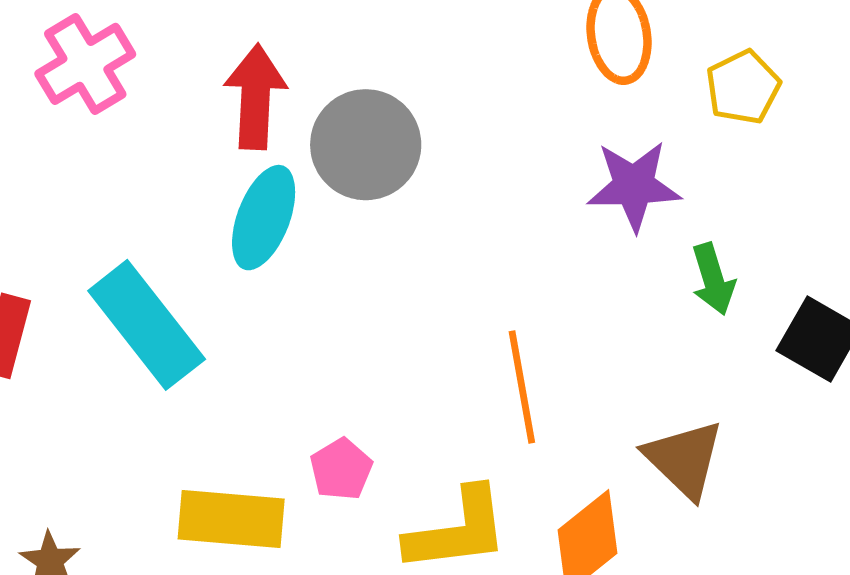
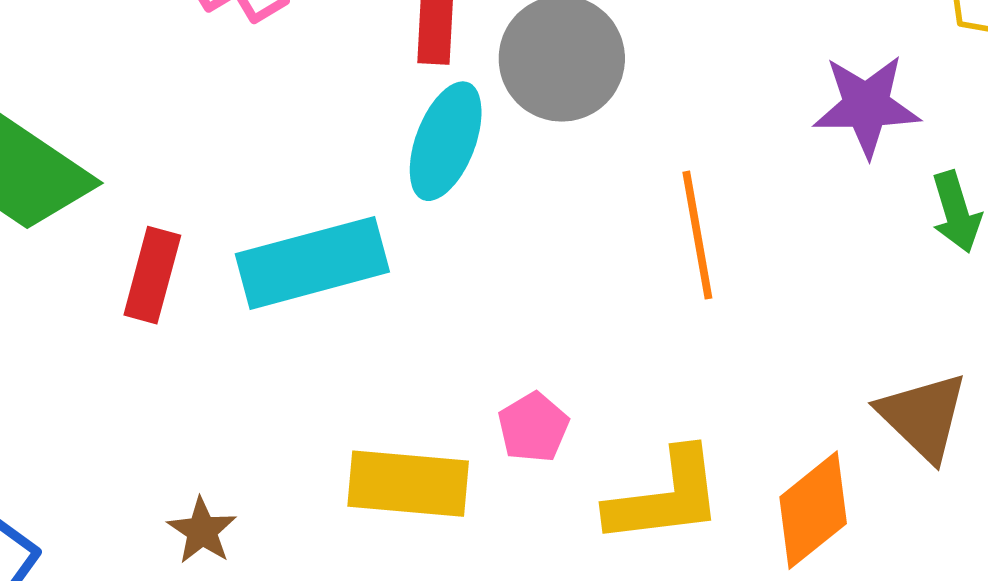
cyan rectangle: (147, 325) -> (312, 263), turned -67
orange line: (522, 387) -> (697, 235), moved

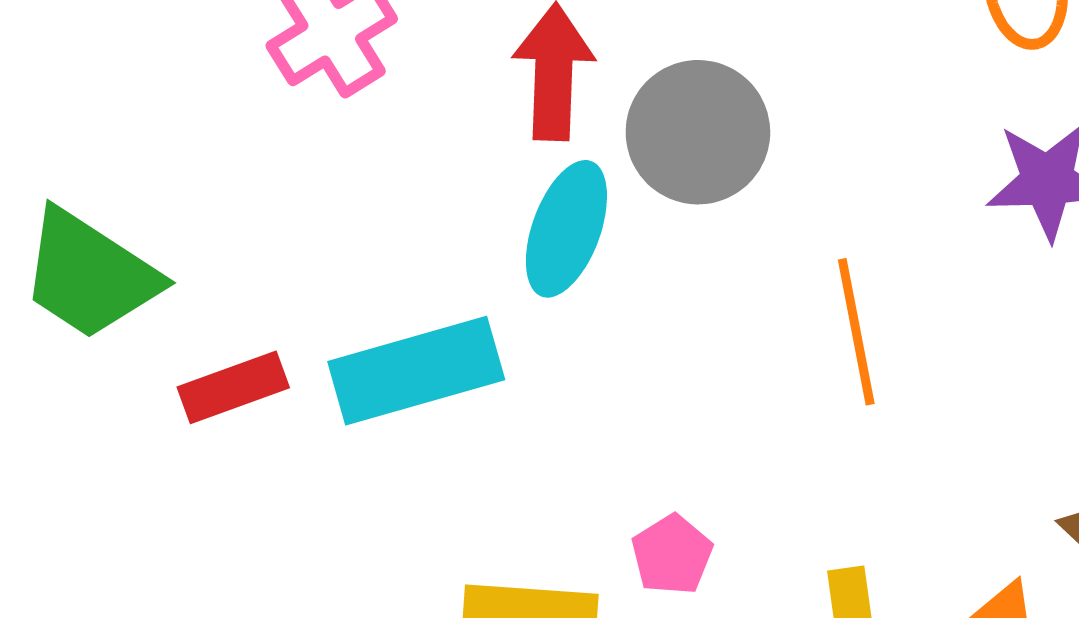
red rectangle: (152, 275) -> (233, 387), turned 56

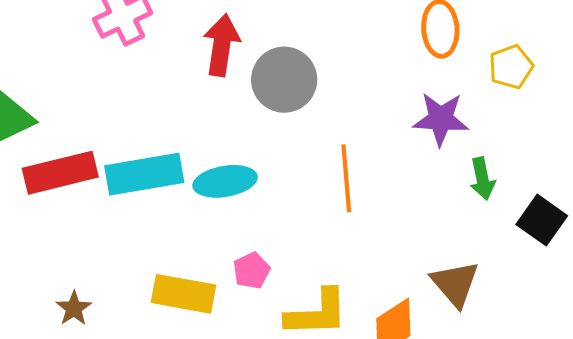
cyan ellipse: (566, 229) -> (225, 181), moved, turned 54
red rectangle: (233, 387) -> (60, 173), size x1.5

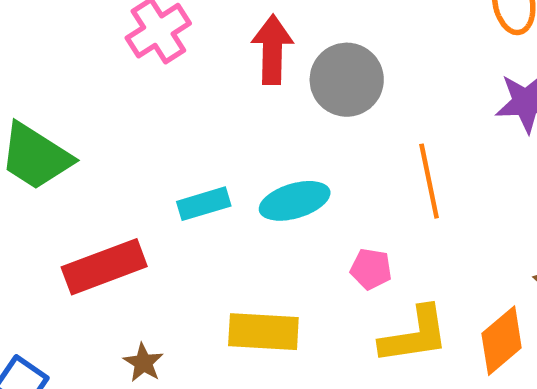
red rectangle: (60, 173) -> (104, 267), moved
cyan rectangle: (144, 174) -> (204, 204), size x0.6
pink pentagon: (251, 270) -> (371, 269), moved, turned -30

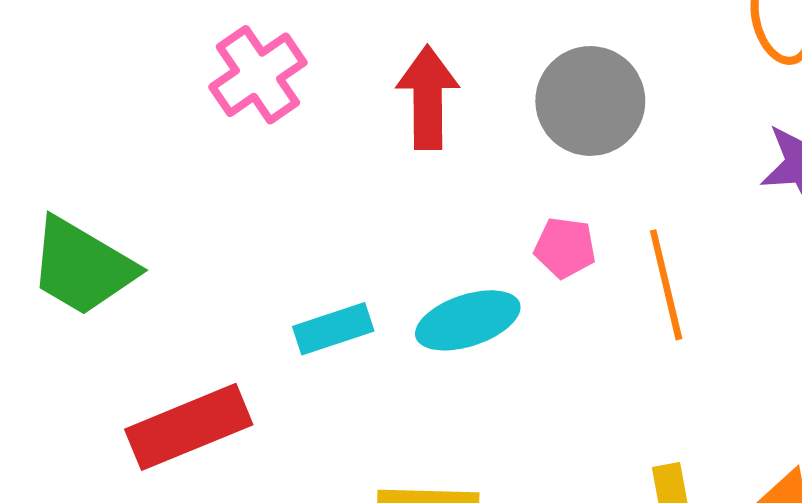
gray circle: (347, 80) -> (590, 101), moved
pink pentagon: (371, 269) -> (565, 248), moved

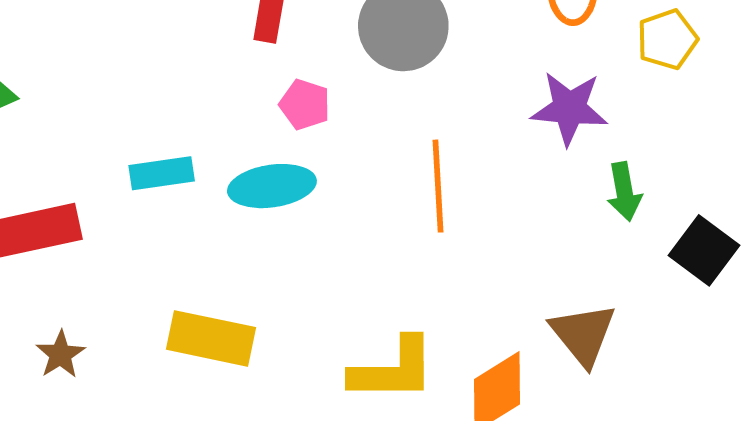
pink pentagon: (565, 248) -> (305, 105), moved

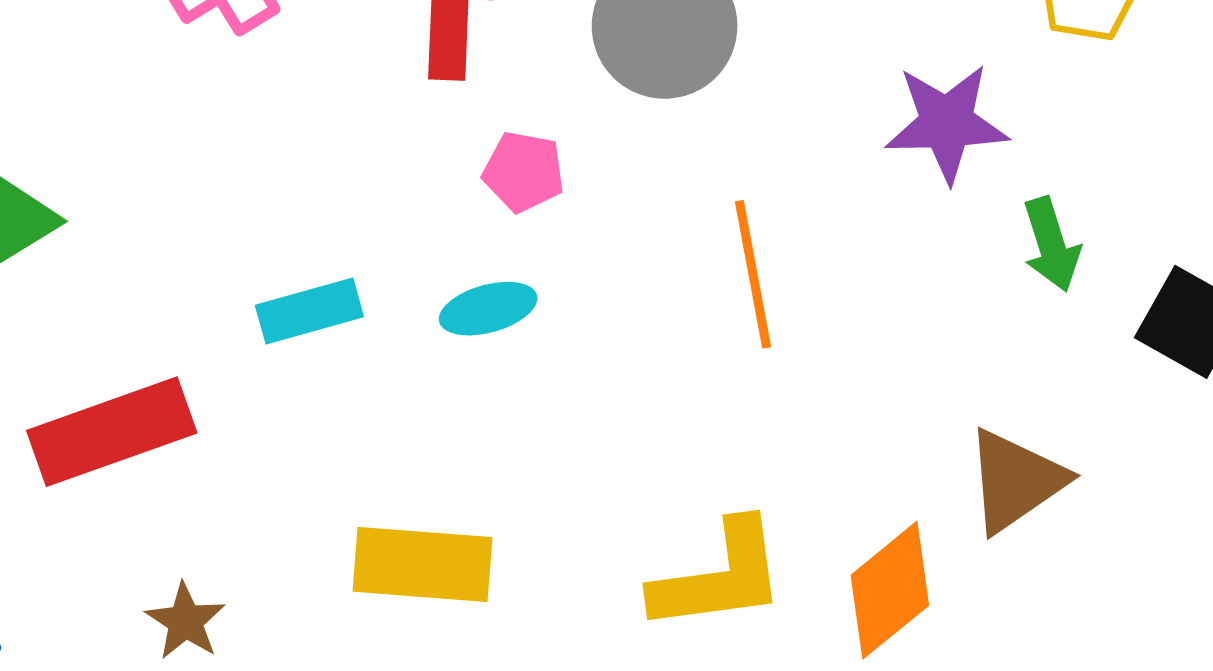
cyan ellipse: (272, 186) -> (488, 309), size x0.7
brown triangle: (583, 334) -> (1015, 481), turned 42

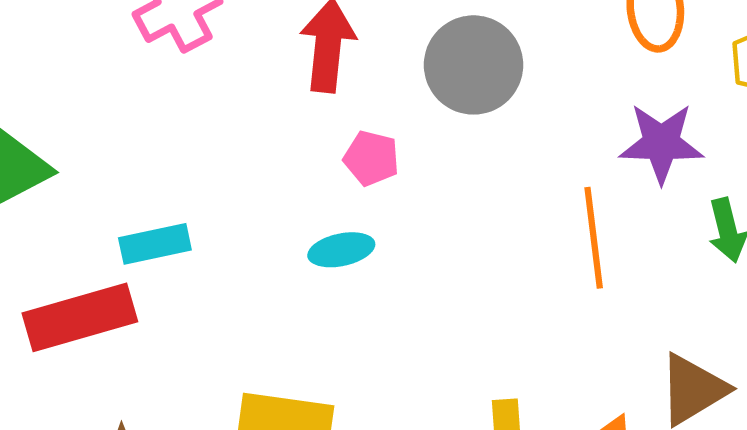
orange line: (753, 274) -> (594, 238), moved
cyan rectangle: (309, 311) -> (155, 244), moved

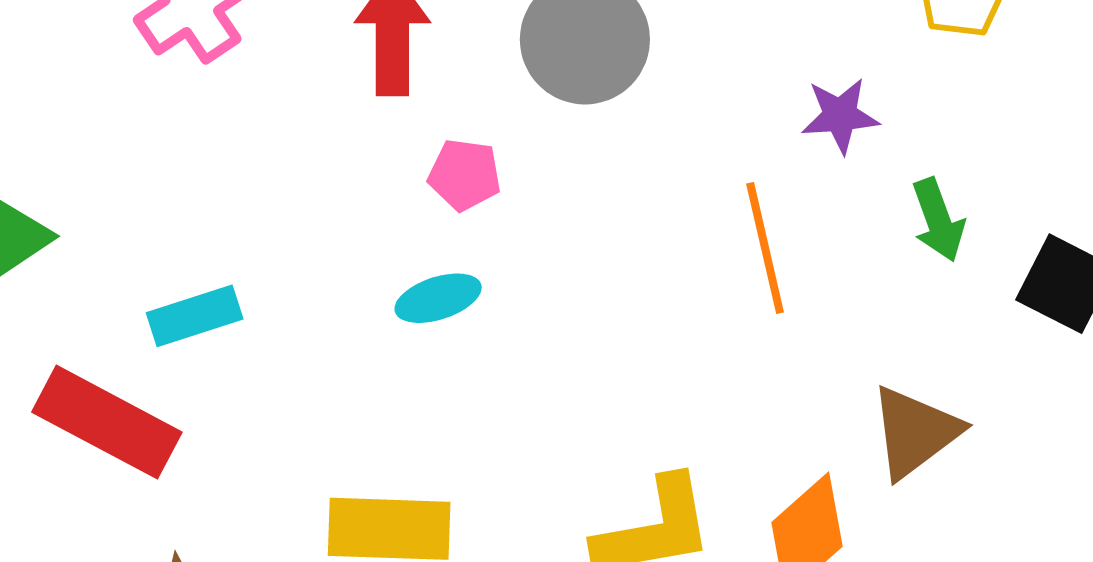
purple star: (661, 143) -> (840, 116), size x0.7
red rectangle: (80, 317) -> (107, 422), turned 50

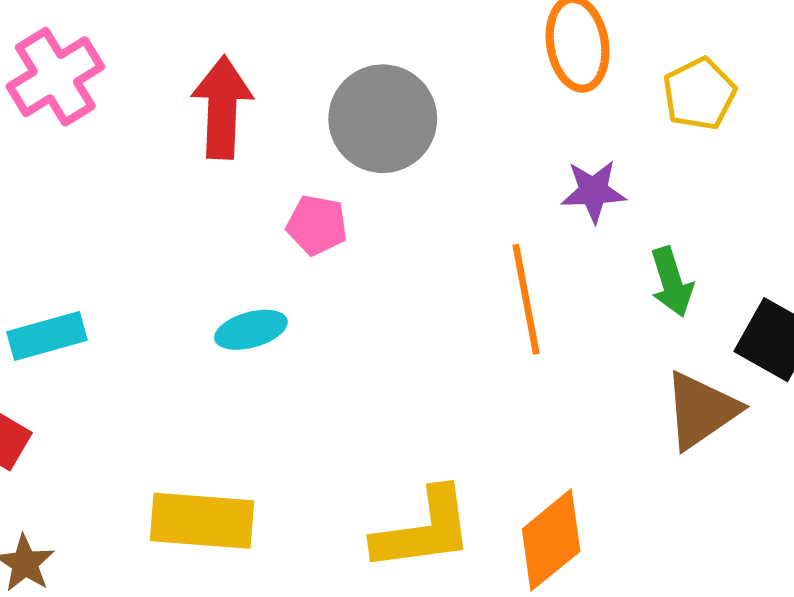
pink pentagon: (465, 175) -> (317, 225), moved
brown triangle: (915, 432) -> (701, 410), moved

